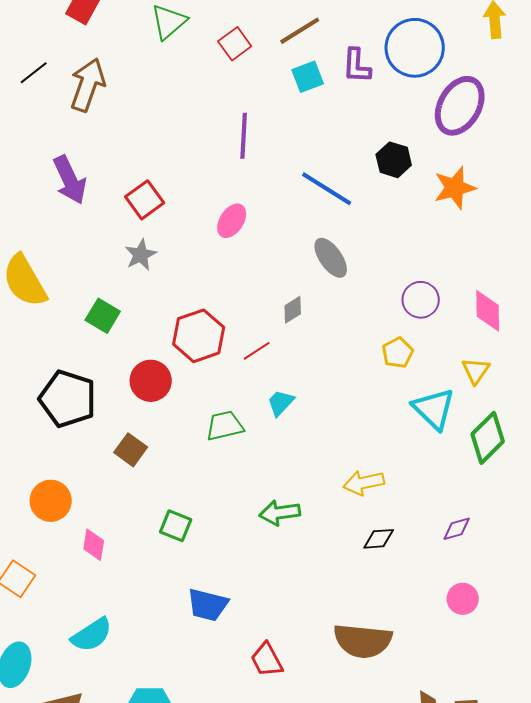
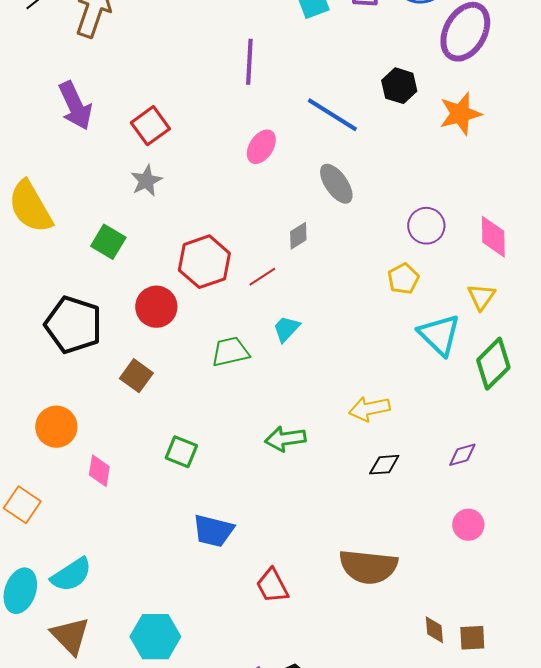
pink ellipse: (232, 221) -> (261, 147), moved
cyan semicircle: (92, 635) -> (71, 575), moved

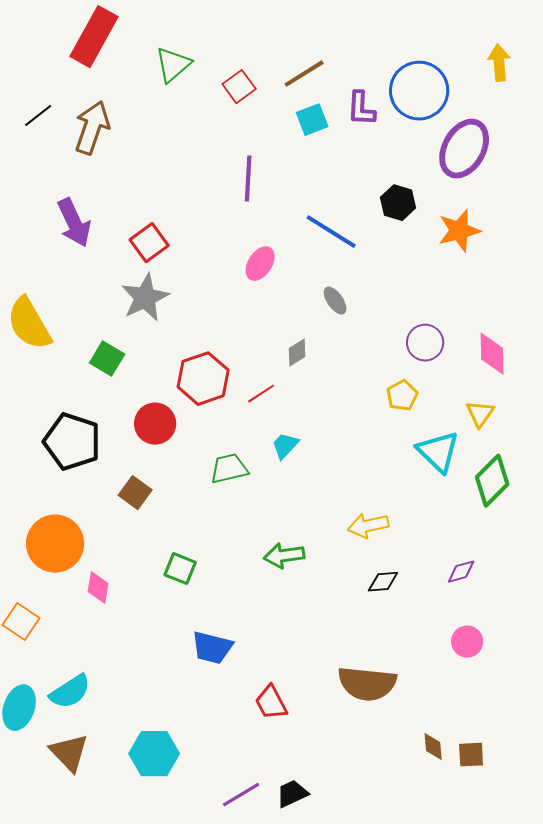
gray star: (146, 181) -> (145, 298), size x1.5
gray ellipse: (336, 184) -> (335, 301), size x0.7
orange circle: (56, 427) -> (55, 544), size x1.4

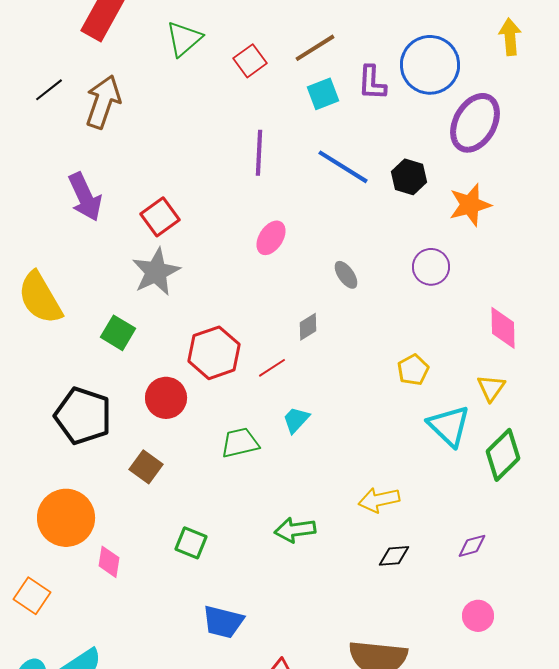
blue line: (331, 232) -> (343, 167), moved
purple circle: (425, 343) -> (431, 267), moved

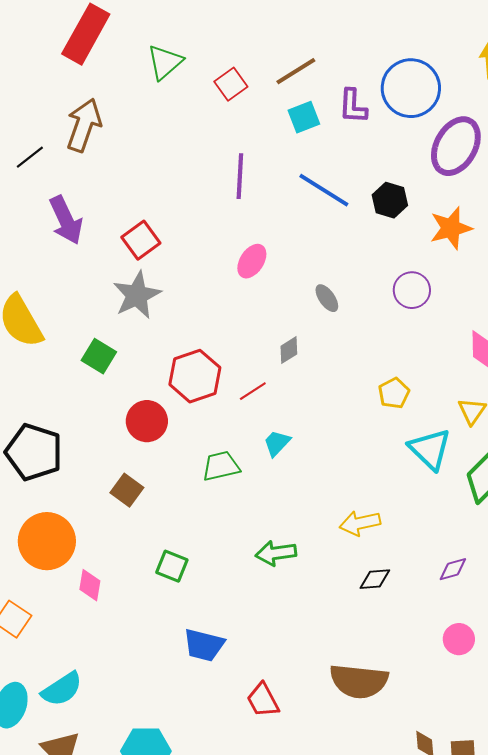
black line: (49, 90) -> (30, 157), moved
black pentagon: (83, 416) -> (34, 452), moved

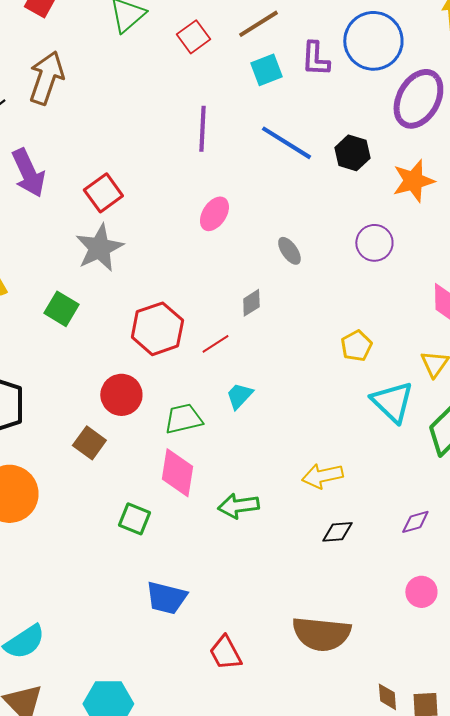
red circle: (147, 421) -> (121, 395), moved
pink diamond: (90, 585) -> (177, 473), moved, size x1.5

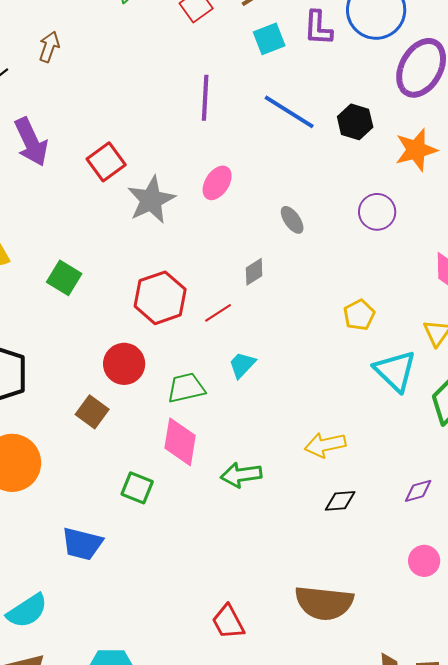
brown arrow: (46, 78) -> (49, 47), size x0.6
gray star: (99, 248) -> (151, 200), moved
blue trapezoid: (166, 598) -> (82, 544), moved

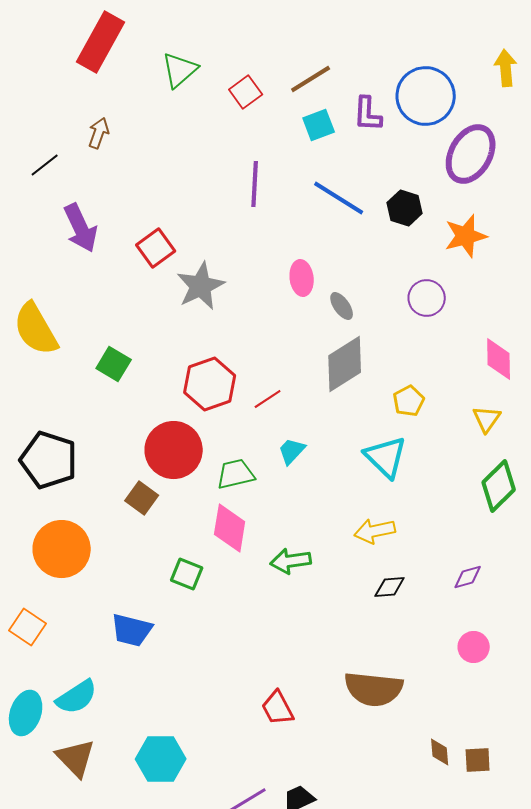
pink ellipse: (217, 183) -> (302, 278), moved, turned -40
gray diamond: (254, 272) -> (345, 364), moved, size x2.0
red circle: (124, 364) -> (174, 450), size x1.4
cyan triangle: (395, 371) -> (386, 457), moved

